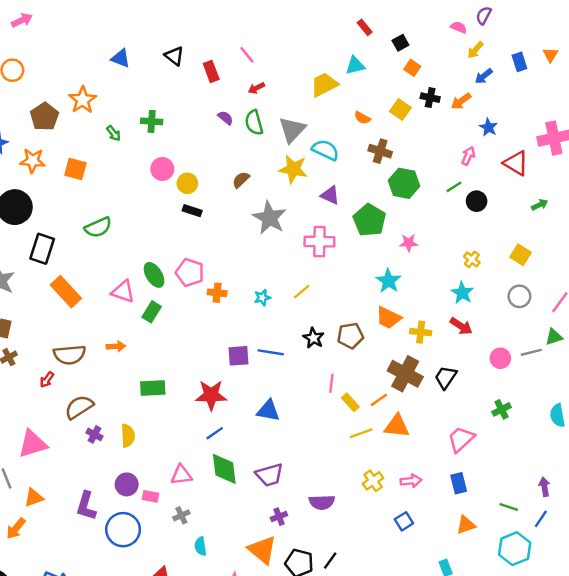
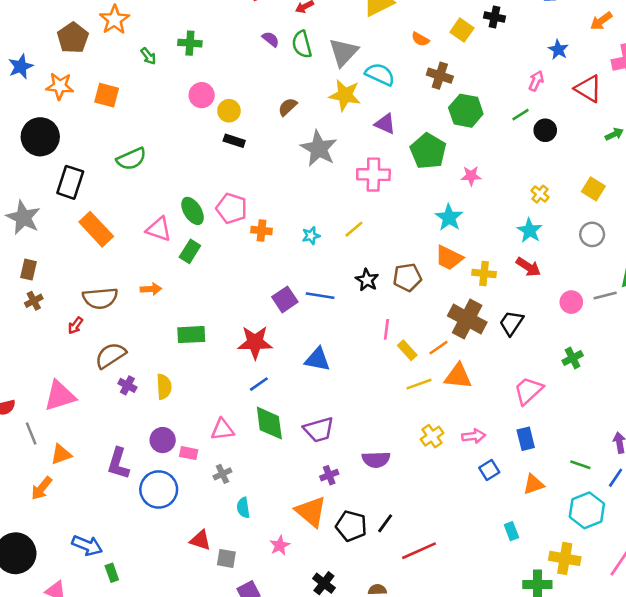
orange arrow: (461, 101) -> (601, 21), moved
purple square: (239, 356) -> (285, 299), turned -30
blue square: (404, 521) -> (489, 470), moved

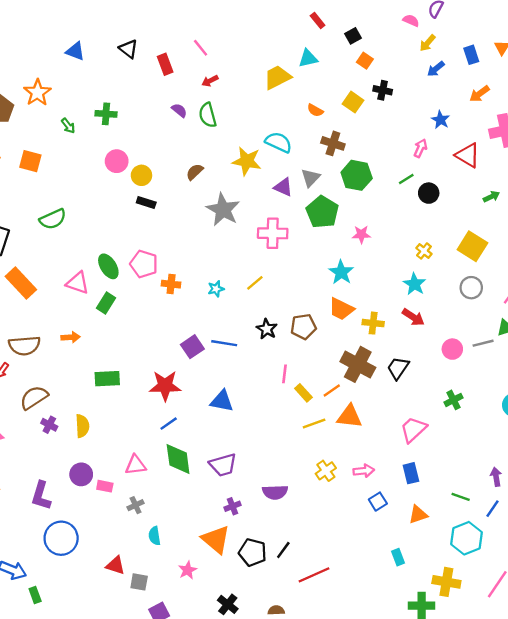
gray triangle: (344, 52) -> (310, 178), moved, size x0.7
yellow square: (593, 189) -> (472, 246), size x1.4
blue circle: (159, 489) -> (61, 538), moved

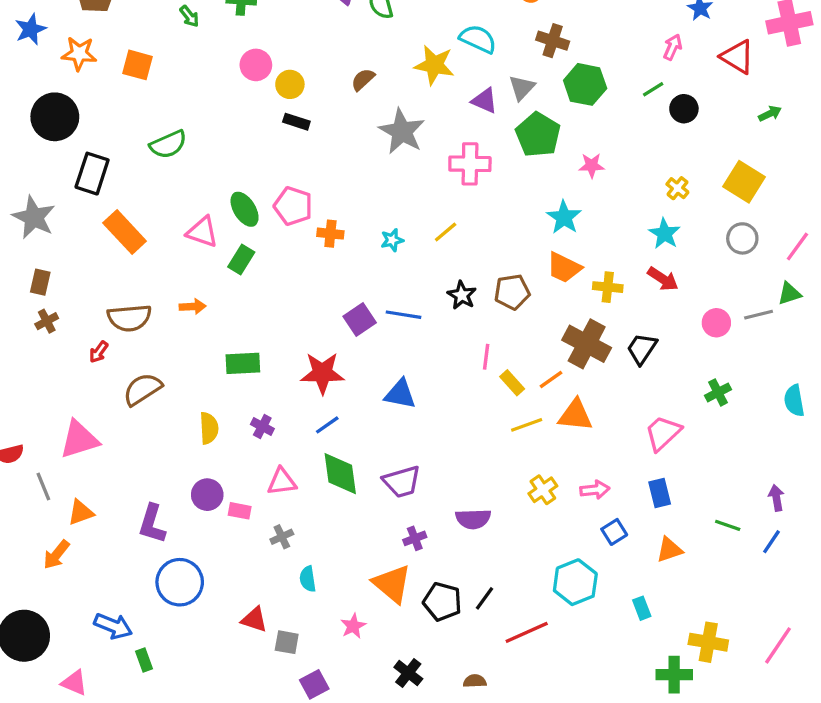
purple cross: (49, 425) -> (262, 427), moved
cyan hexagon: (467, 538) -> (575, 582), moved

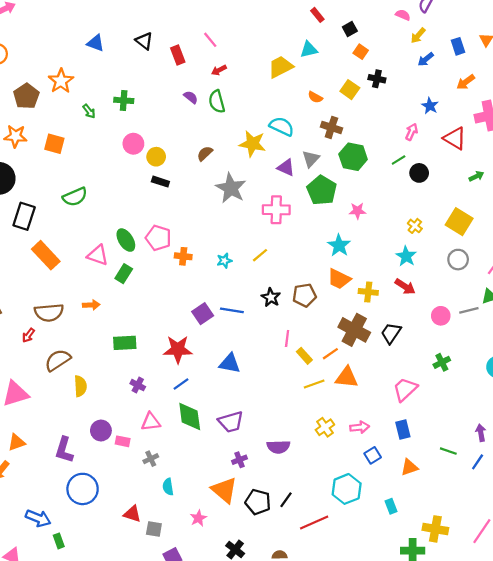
yellow semicircle: (209, 428) -> (80, 386), moved

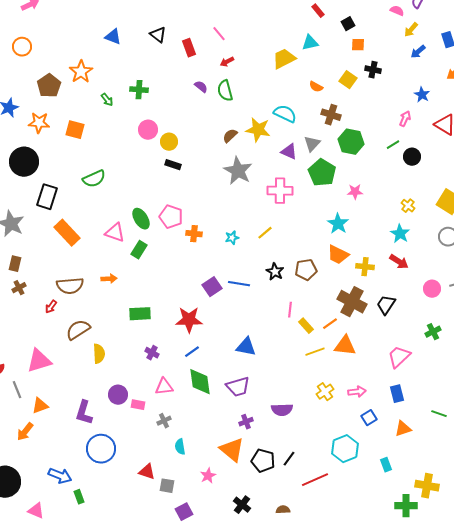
orange square: (361, 52) -> (358, 45), turned -32
brown semicircle: (205, 153) -> (230, 136), moved
blue triangle: (230, 363) -> (246, 347), moved

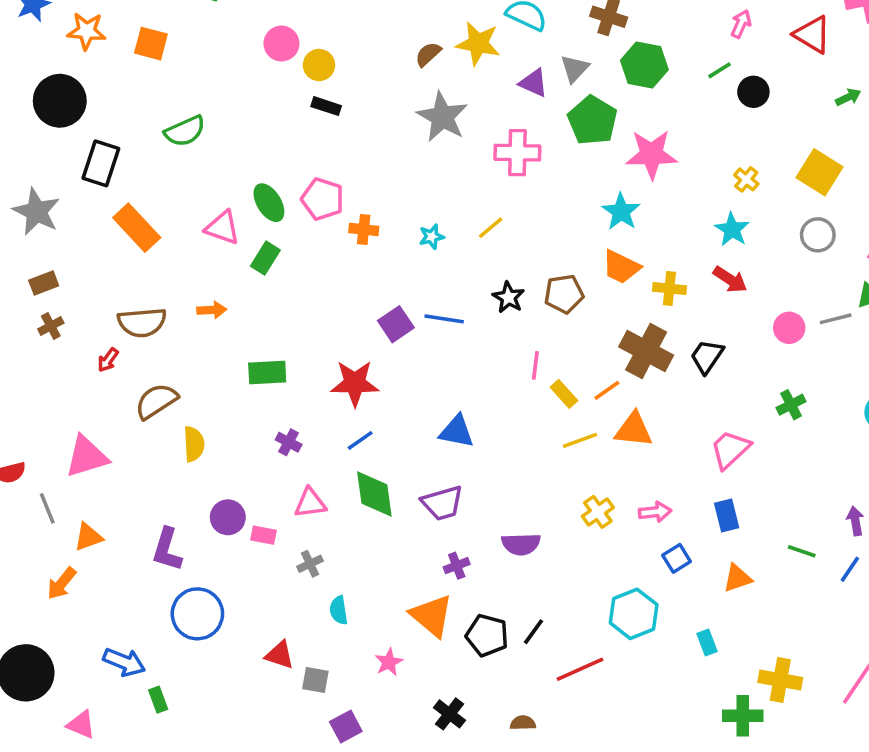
pink star: (355, 192) -> (652, 154), size x1.8
brown rectangle: (15, 264) -> (44, 283), turned 56

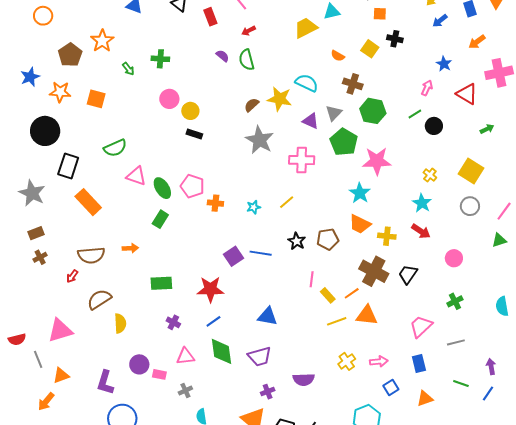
pink triangle: (222, 228) -> (136, 176), moved
gray line: (836, 319) -> (456, 342), moved

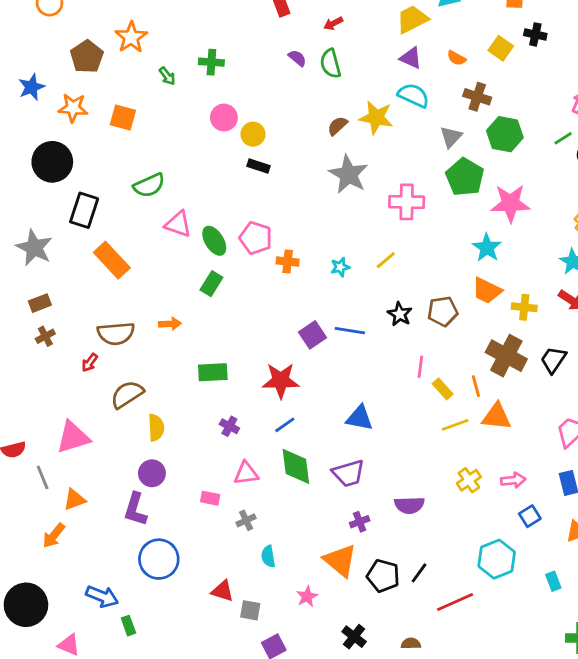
purple triangle: (311, 121) -> (411, 58), moved
orange line: (352, 293) -> (476, 386), turned -70
purple circle: (139, 364) -> (152, 473), moved

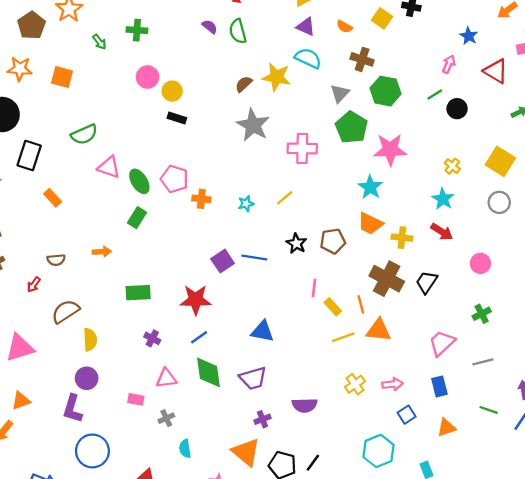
orange rectangle: (112, 260) -> (53, 198), size x0.6
brown semicircle: (116, 333) -> (56, 260), size x0.6

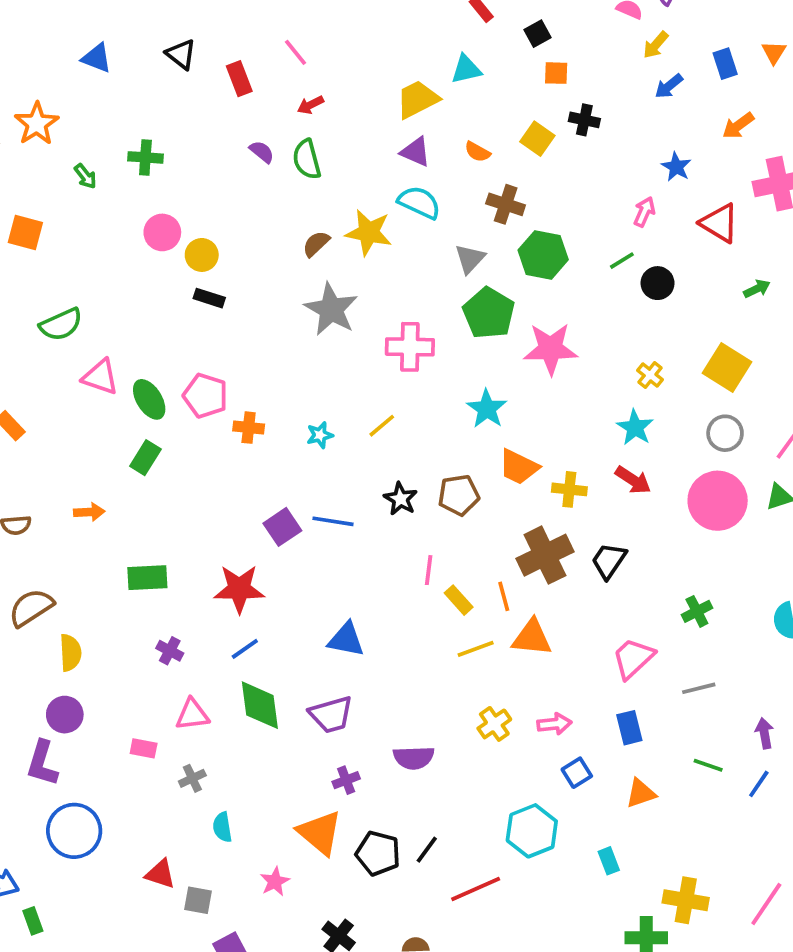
cyan star: (370, 187) -> (487, 409), moved
pink circle: (480, 263) -> (718, 501), moved, size x1.8
brown cross: (387, 279) -> (545, 555), turned 36

